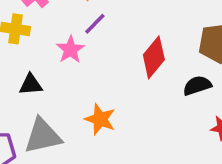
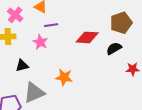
purple line: (95, 24) -> (51, 25), turned 48
red diamond: (154, 57) -> (87, 37), turned 65

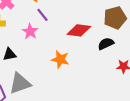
purple line: (51, 25) -> (43, 15), turned 56
orange star: (64, 77) -> (60, 59), moved

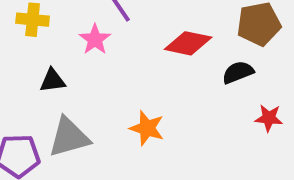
orange star: (60, 59) -> (147, 128), moved

